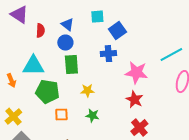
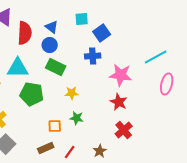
red semicircle: (40, 31) -> (25, 33), size x1.6
green rectangle: (71, 65) -> (56, 67), turned -60
orange square: (61, 115) -> (55, 126), moved

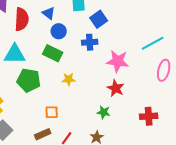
blue circle: (50, 45) -> (59, 31), moved
green star: (77, 118) -> (104, 112), moved
red cross: (124, 130) -> (149, 116), moved, turned 36

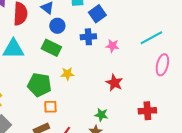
pink star: (118, 61) -> (112, 46), moved, size x0.6
green pentagon: (29, 80) -> (39, 85), moved
green star: (104, 112) -> (101, 115), moved

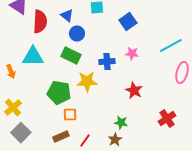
blue square: (97, 14) -> (128, 22), moved
blue cross: (88, 37) -> (107, 62), moved
yellow star: (67, 74) -> (87, 82), size x1.5
red cross: (147, 111) -> (167, 118), turned -30

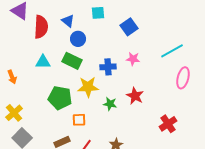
cyan triangle: (33, 56) -> (43, 62), moved, size x0.7
orange square: (70, 114) -> (79, 120), moved
green star: (121, 122) -> (110, 104), moved

